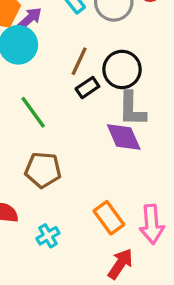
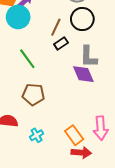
black circle: (122, 69) -> (82, 19), moved
orange rectangle: (109, 218) -> (74, 135), moved
red arrow: (120, 264) -> (81, 153), turned 60

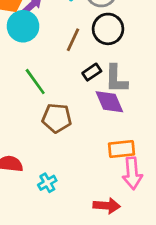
black rectangle: (61, 43) -> (92, 72), moved
brown pentagon: (33, 94) -> (57, 118), moved
orange rectangle: (74, 135) -> (121, 149), moved, turned -60

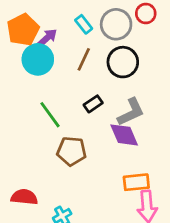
brown line: (73, 40) -> (84, 59), moved
black rectangle: (92, 72) -> (93, 104), moved
gray L-shape: (116, 79) -> (131, 112), turned -116

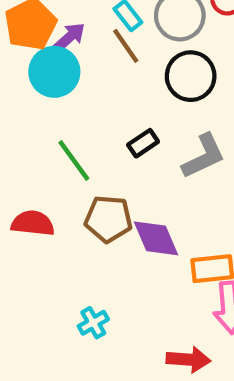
brown line: (84, 59) -> (126, 46), moved, turned -60
purple diamond: (124, 135) -> (156, 238), moved
red semicircle: (24, 197) -> (33, 223), moved

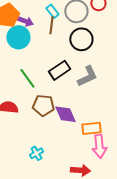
purple arrow: (69, 37) -> (25, 21), turned 63
brown line: (126, 46) -> (51, 25), turned 42
black rectangle: (143, 143) -> (59, 70), size x1.5

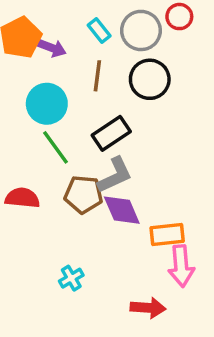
brown line: (51, 25) -> (97, 76), moved
cyan circle: (18, 37) -> (47, 104), moved
gray L-shape: (87, 76) -> (115, 175), moved

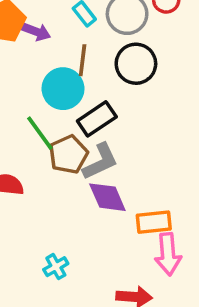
cyan circle: (47, 104) -> (63, 89), moved
brown pentagon: (83, 194) -> (68, 154), moved, turned -30

